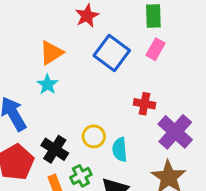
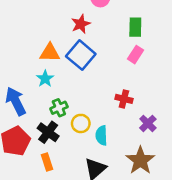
orange triangle: (51, 53) -> (50, 53), turned 30
blue square: (112, 53) -> (81, 55), moved
purple cross: (175, 132) -> (148, 123), size x0.6
green cross: (81, 176) -> (59, 108), moved

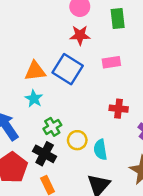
red star: (81, 24) -> (80, 35), moved, turned 30
green rectangle: (135, 27) -> (118, 18), moved
pink rectangle: (136, 55) -> (111, 62), moved, turned 56

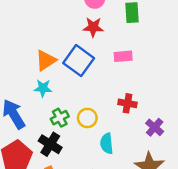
orange triangle: (35, 71) -> (46, 60), turned -30
cyan star: (34, 99) -> (43, 88), turned -30
yellow circle: (77, 140) -> (87, 118), moved

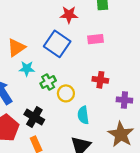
orange triangle: (46, 60) -> (16, 48), moved
green cross: (60, 118) -> (48, 82), moved
purple cross: (155, 127) -> (124, 100), turned -35

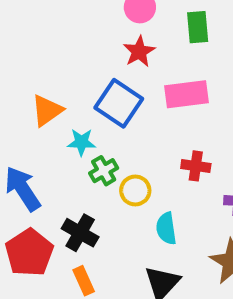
red star: (69, 15) -> (139, 52), turned -30
pink rectangle: (96, 39) -> (186, 94), size x1.5
cyan star: (27, 69) -> (81, 142), moved

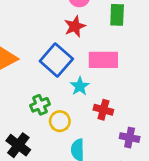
cyan star: (81, 142) -> (80, 86), moved, turned 30

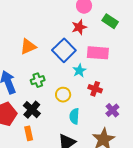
green rectangle: (117, 15) -> (110, 21), turned -63
green cross: (40, 105) -> (38, 80), moved
purple cross: (130, 138) -> (112, 110), turned 32

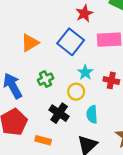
cyan star: (79, 71) -> (85, 72), moved
black cross: (32, 110) -> (59, 113), moved
orange rectangle: (29, 133) -> (43, 140), turned -56

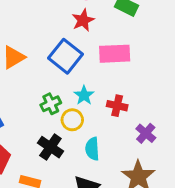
green cross: (46, 79) -> (51, 104), moved

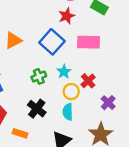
red cross: (117, 106) -> (88, 81), turned 32
yellow circle: (72, 120) -> (71, 92), moved

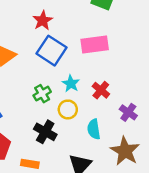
red star: (67, 16) -> (43, 20), moved
yellow circle: (71, 92) -> (68, 109), moved
cyan semicircle: (68, 112) -> (94, 129), moved

